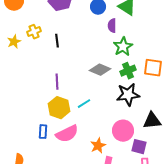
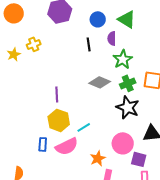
black line: (57, 41) -> (89, 44), moved
black star: (128, 95) -> (128, 107), turned 30
cyan line: (84, 104) -> (84, 127), moved

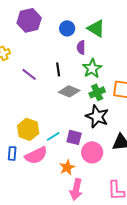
black line: (89, 44) -> (58, 69), moved
purple line: (57, 94) -> (29, 74), moved, turned -49
purple square: (139, 159) -> (74, 137), moved

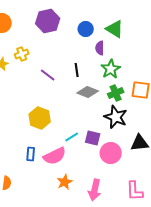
yellow hexagon: (28, 129) -> (40, 118), moved
orange star: (67, 167) -> (65, 182), moved

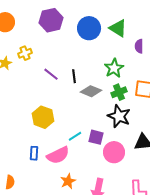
blue circle: (86, 29) -> (89, 28), size x1.5
purple semicircle: (100, 48) -> (139, 46), moved
black line: (77, 70) -> (74, 76), moved

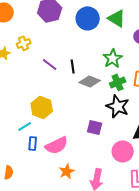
cyan line: (75, 136) -> (25, 126), moved
pink circle: (114, 152) -> (123, 151), moved

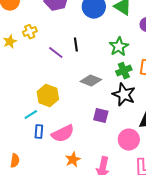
black line: (73, 66) -> (76, 45), moved
gray diamond: (90, 81) -> (91, 81), moved

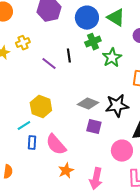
green cross: (124, 71) -> (93, 42), moved
gray diamond: (91, 81) -> (88, 104), moved
black star: (124, 95) -> (117, 106), turned -30
pink semicircle: (63, 134) -> (56, 145), turned 75

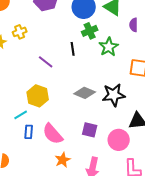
black line: (69, 56) -> (73, 49), moved
purple line: (49, 64) -> (46, 62), moved
purple square: (94, 127) -> (90, 130), moved

